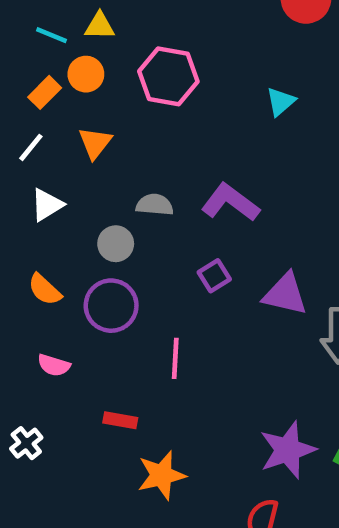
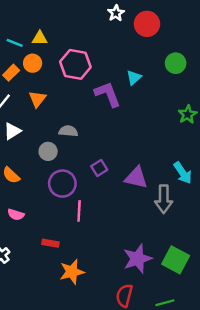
purple L-shape: (230, 202) -> (108, 94), moved, turned 32
purple circle: (111, 306) -> (62, 184), moved

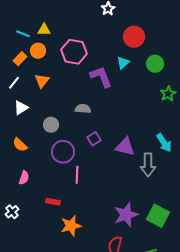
red circle: (147, 24) -> (134, 37), moved
green circle: (176, 63) -> (155, 64), moved
gray semicircle: (68, 131) -> (83, 109), moved
pink semicircle: (16, 215) -> (24, 178), turned -88

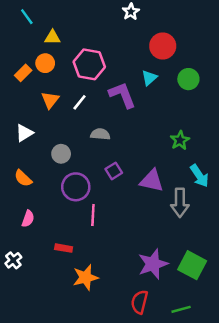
cyan line: (23, 34) -> (27, 17), moved, turned 32
white line: (14, 83) -> (79, 102), moved
green star: (168, 94) -> (180, 140), moved

